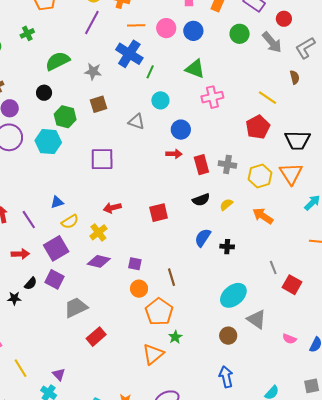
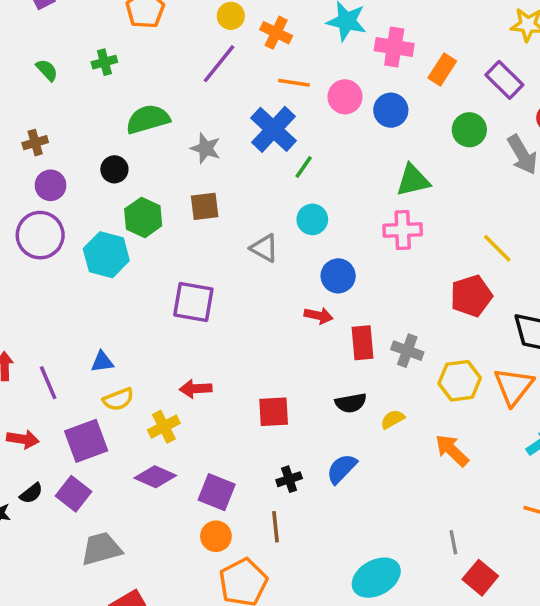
green triangle: (195, 69) -> (413, 180), moved, turned -45
black cross: (227, 247) -> (289, 479), moved, turned -32
purple square: (135, 264) -> (217, 492), size x1.5

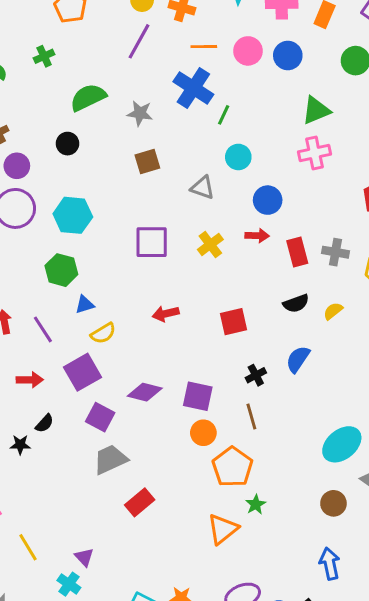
green hexagon: (143, 217) -> (61, 270), moved
yellow cross: (164, 427) -> (210, 245), moved
purple square: (74, 494) -> (100, 417), moved

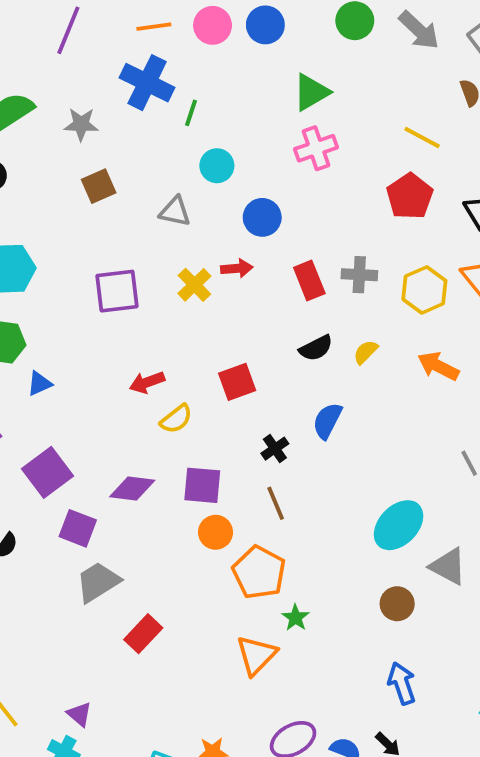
red arrow: (257, 236) -> (237, 268), moved
yellow semicircle: (103, 333) -> (176, 419), moved

